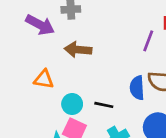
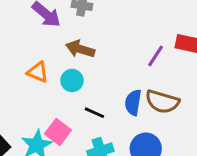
cyan circle: (72, 104) -> (72, 80), moved

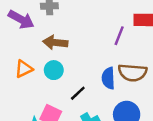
orange triangle: (38, 72) -> (24, 69), turned -36
black line: (94, 113) -> (78, 93), turned -56

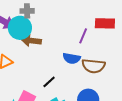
cyan circle: (54, 70) -> (20, 28), moved, size x1.5
blue semicircle: (108, 78) -> (72, 58), moved, turned -78

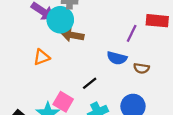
brown semicircle: (94, 66) -> (141, 68), size x0.6

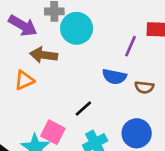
cyan circle: (60, 20) -> (77, 28), moved
brown arrow: (72, 35) -> (44, 55), moved

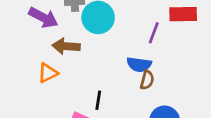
brown semicircle: (144, 87) -> (147, 80), moved, turned -78
black line: (83, 109) -> (98, 100), moved, turned -36

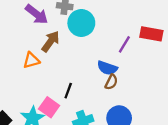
brown arrow: (66, 46) -> (51, 41), turned 110

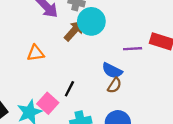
brown arrow: (51, 41) -> (74, 31), moved
purple line: (124, 44) -> (133, 49), turned 48

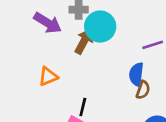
blue semicircle: (112, 71) -> (136, 74), turned 84
black line: (69, 89) -> (83, 107), moved

